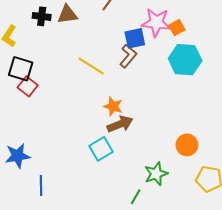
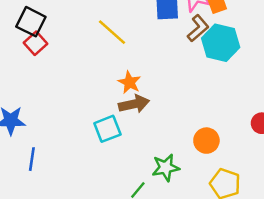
brown L-shape: (128, 56) -> (198, 28), moved

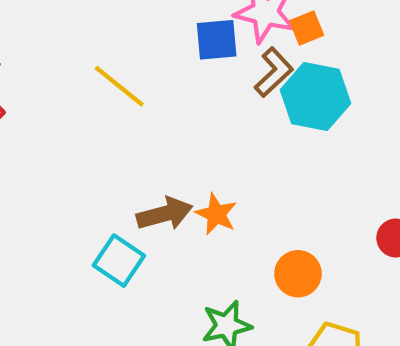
orange star: (129, 82) -> (216, 214), moved
cyan square: (107, 129) -> (119, 261), turned -32

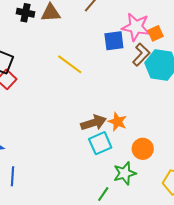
cyan square: (119, 261) -> (100, 143), moved, turned 35
orange circle: (298, 274) -> (143, 149), moved

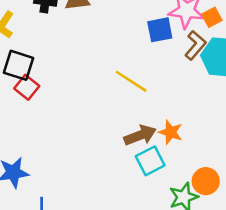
yellow line: (70, 64) -> (131, 81), moved
orange circle: (143, 149) -> (206, 181), moved

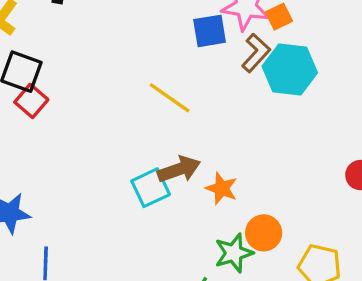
orange star: (171, 132) -> (222, 188), moved
cyan square: (150, 161) -> (151, 188), moved

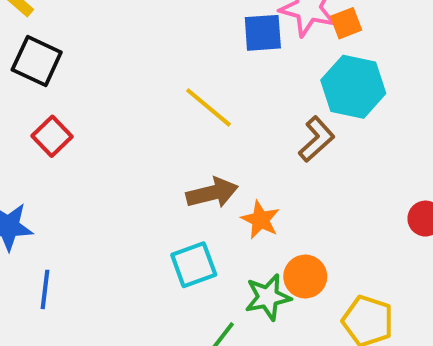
brown L-shape: (256, 53) -> (317, 139), moved
red square: (31, 101) -> (52, 136), moved
cyan square: (151, 188) -> (194, 265), moved

